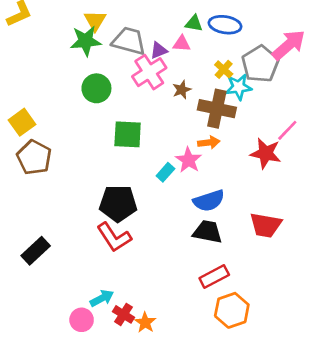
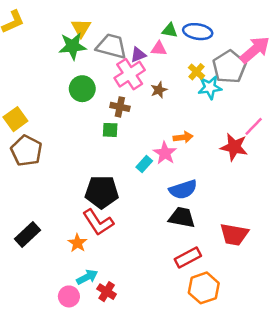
brown cross: (217, 109) -> (120, 107), moved, size x0.6
green square: (128, 134) -> (110, 130), size x0.6
red trapezoid: (266, 225) -> (234, 234), moved
orange star: (145, 323) -> (77, 243), moved

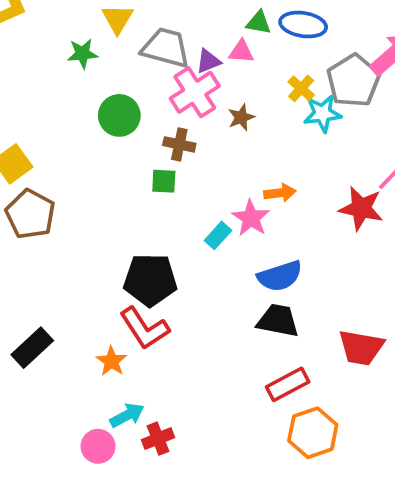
green star: (73, 46) -> (83, 54), moved, size x0.7
red cross: (107, 292) -> (158, 439), turned 36

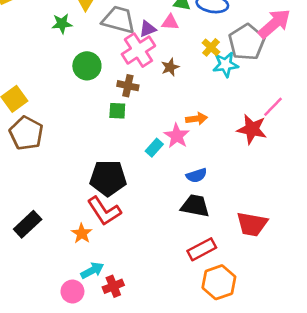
blue semicircle: (280, 276) -> (196, 175), size x0.7

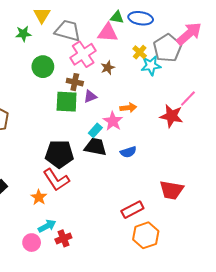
pink triangle: (170, 22) -> (108, 33), size x1.5
purple triangle: (148, 29) -> (90, 96), moved
green square: (117, 111) -> (67, 102), size x1.6
black trapezoid: (195, 206) -> (95, 147), moved

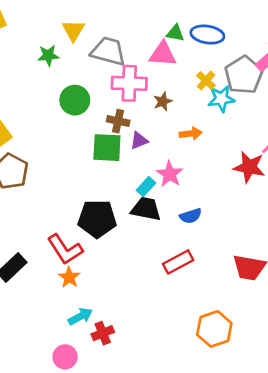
pink cross: (83, 54) -> (129, 83), turned 35
orange arrow: (128, 108) -> (191, 134), moved
red L-shape: (56, 180) -> (65, 249), moved
red rectangle: (132, 210) -> (178, 262), moved
pink circle: (32, 243) -> (65, 357), moved

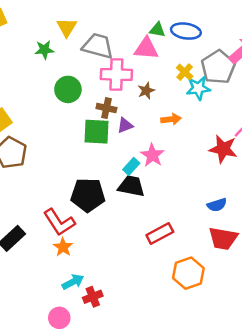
blue semicircle: (191, 216) -> (217, 205), moved
orange hexagon: (214, 329) -> (188, 273), moved

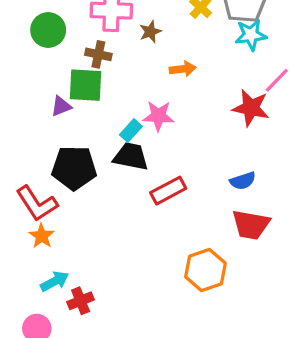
cyan star: (198, 88) -> (251, 35), moved
purple triangle: (125, 125) -> (61, 106), moved
pink star: (152, 155) -> (158, 116), turned -30
red rectangle: (160, 233) -> (168, 191), moved

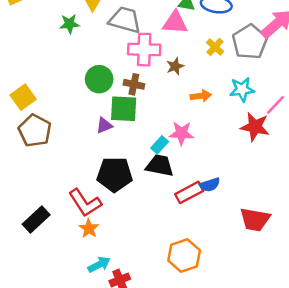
green circle: (48, 30) -> (99, 79), moved
cyan star: (251, 35) -> (242, 89), moved
blue semicircle: (243, 181) -> (210, 185), moved
orange hexagon: (205, 270) -> (184, 256), moved

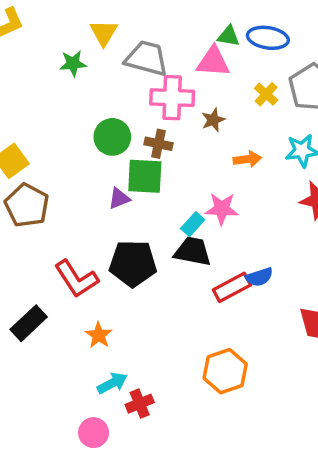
red L-shape: (85, 203) -> (76, 279), moved

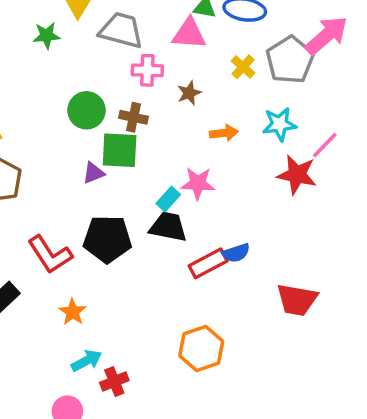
pink cross: (172, 98) -> (147, 70), size x0.7

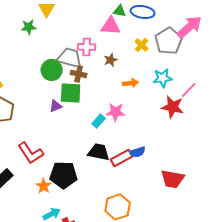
gray trapezoid: (121, 30) -> (70, 58), moved
black trapezoid: (168, 227) -> (99, 152), moved
black pentagon: (107, 239) -> (64, 175), moved

